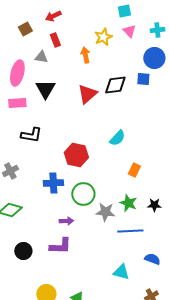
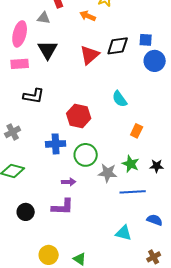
orange arrow: (85, 55) -> (88, 16), turned -56
blue circle: (154, 58) -> (155, 61), moved
cyan semicircle: (117, 138) -> (120, 99), turned 102

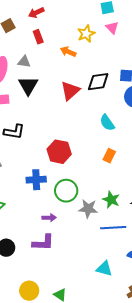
gray triangle: (44, 18) -> (24, 62), moved
cyan semicircle: (120, 99) -> (107, 123), moved
orange rectangle: (137, 131) -> (109, 156), moved

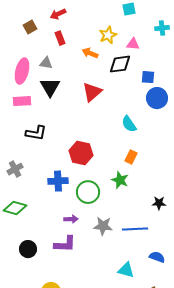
pink triangle: (112, 28) -> (133, 44), moved, turned -40
black diamond: (98, 82) -> (120, 64), moved
green star: (111, 200) -> (120, 180), moved
gray star: (88, 209) -> (103, 226), moved

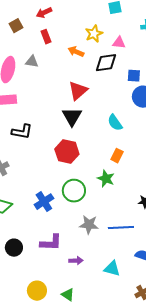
black triangle: (50, 87) -> (72, 117), moved
blue cross: (58, 181) -> (44, 202), moved, turned -30
purple arrow: (71, 219) -> (76, 261), moved

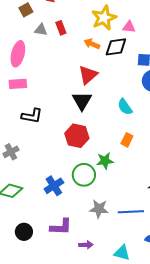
yellow star: (94, 34) -> (104, 18), size x1.4
red rectangle: (46, 37) -> (61, 28), moved
orange arrow: (76, 52) -> (92, 44), moved
gray triangle: (32, 62) -> (41, 30), moved
green star: (106, 179) -> (105, 161), moved, turned -30

